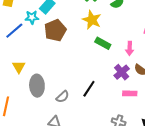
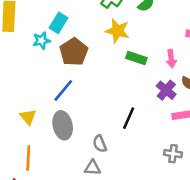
blue line: (14, 31) -> (63, 90), moved
yellow triangle: (19, 67) -> (28, 117), moved
gray semicircle: (63, 97) -> (100, 144), moved, turned 120

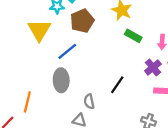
yellow triangle: (28, 117) -> (39, 30), moved, size x1.6

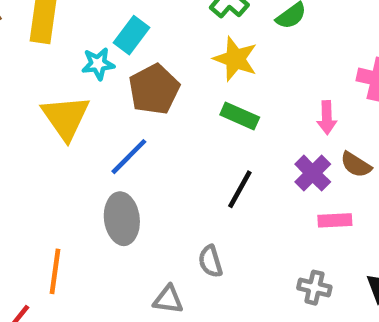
green rectangle: (133, 36) -> (240, 116), moved
black line: (117, 85) -> (240, 189), moved
gray semicircle: (89, 101) -> (210, 261), moved

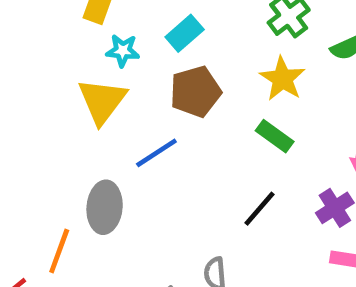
cyan star: (98, 64) -> (123, 51), moved
gray ellipse: (122, 219) -> (105, 207), moved

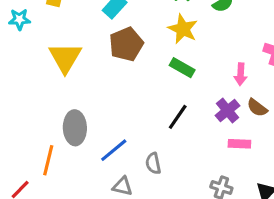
cyan star: (123, 51) -> (19, 19), moved
blue line: (156, 153) -> (114, 150), moved

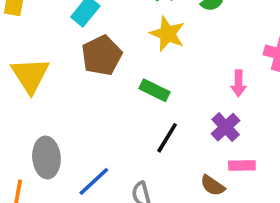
green rectangle: (182, 68) -> (154, 90), moved
brown semicircle: (257, 108) -> (213, 186), moved

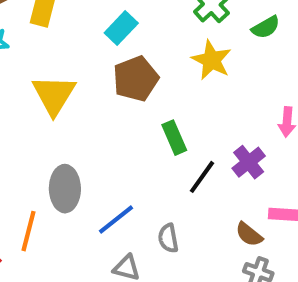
green rectangle: (154, 90) -> (174, 138), moved, turned 36
purple cross: (226, 127) -> (249, 162), moved

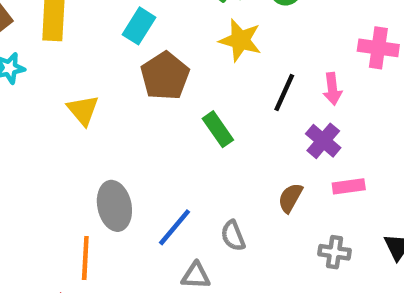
yellow triangle: (54, 95) -> (83, 110), size x0.7
purple cross: (249, 162) -> (323, 141), moved
black line: (202, 177) -> (284, 92), moved
brown semicircle: (249, 234) -> (290, 198), moved, turned 92

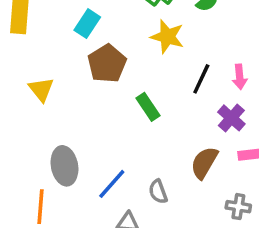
brown semicircle: (290, 198) -> (204, 163), size x1.4

